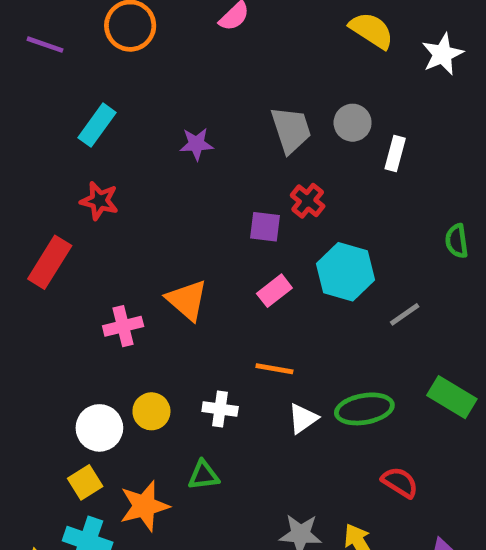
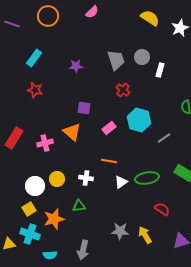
purple square: (265, 227) -> (84, 108), moved
red rectangle: (50, 262) -> (14, 138), moved

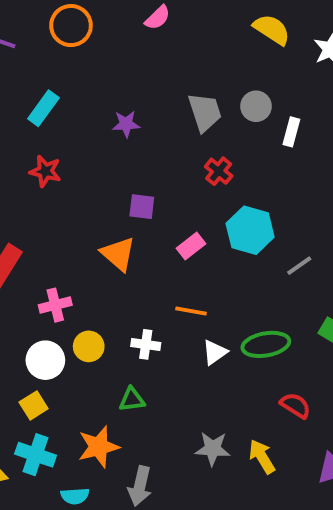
pink cross: (45, 143) -> (55, 305), moved
orange star: (54, 219) -> (99, 447), moved

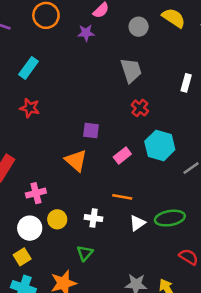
gray circle: (256, 106) -> (139, 27), moved
purple star: (126, 124) -> (86, 33), moved
green triangle: (132, 400) -> (85, 253), turned -42

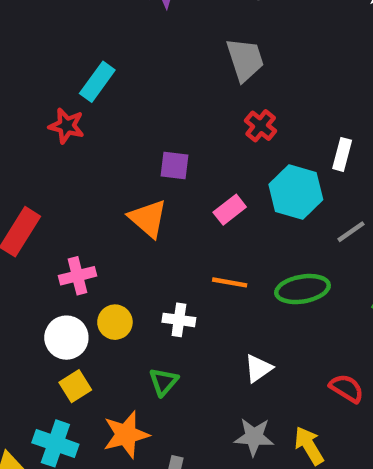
cyan rectangle: (28, 68) -> (97, 82), moved
white rectangle: (186, 83) -> (342, 154), moved
green ellipse: (170, 218) -> (302, 289), moved
white triangle: (137, 223) -> (258, 368), moved
yellow square: (22, 257) -> (75, 386), moved

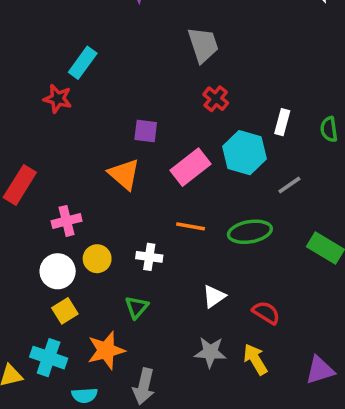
pink rectangle: (230, 210) -> (191, 167), size x1.5
red semicircle: (347, 388) -> (266, 313), moved

